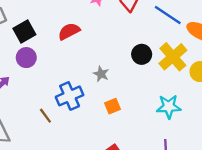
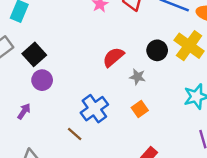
red semicircle: (69, 31) -> (113, 57), moved
gray star: (101, 74) -> (138, 77), moved

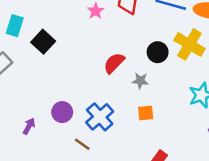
black square: (34, 54) -> (43, 42), moved
purple circle: (42, 80) -> (62, 112), moved
orange square: (140, 109) -> (146, 113), turned 35

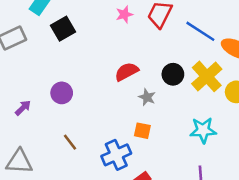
purple circle: (62, 112) -> (62, 93), moved
blue cross: (100, 117) -> (116, 155), moved

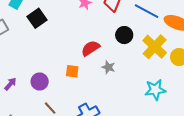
black circle: (173, 74) -> (124, 35), moved
purple circle: (62, 93) -> (40, 81), moved
orange square: (142, 131) -> (72, 71), moved

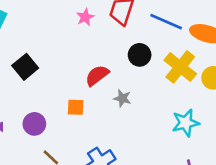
black square: (37, 18) -> (25, 67), moved

